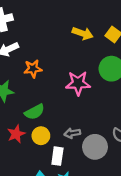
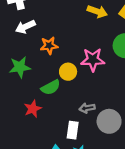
yellow circle: (41, 136) -> (68, 72), moved

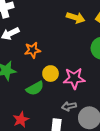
pink star: (93, 60) -> (74, 78), moved
red star: (33, 109) -> (21, 120), moved

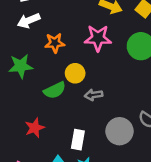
pink star: (74, 78) -> (98, 38), moved
gray arrow: (69, 106) -> (94, 95), moved

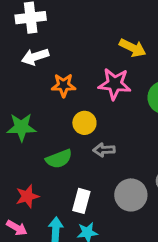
green star: (21, 66) -> (21, 127), moved
green semicircle: (55, 90) -> (59, 159), moved
red star: (35, 128) -> (27, 196), moved

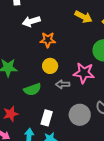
white arrow: (35, 57) -> (31, 21), moved
pink star: (115, 84) -> (84, 73), moved
orange star: (64, 85) -> (48, 40), moved

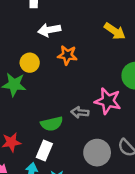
yellow circle: (50, 66) -> (30, 63), moved
green semicircle: (32, 89) -> (52, 124), moved
white rectangle: (47, 118) -> (44, 150), moved

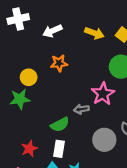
white arrow: (49, 30) -> (52, 31), moved
pink star: (108, 101) -> (103, 94), turned -30

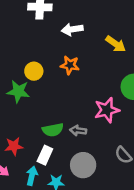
gray arrow: (81, 109) -> (78, 131), moved
gray circle: (104, 140) -> (83, 165), moved

